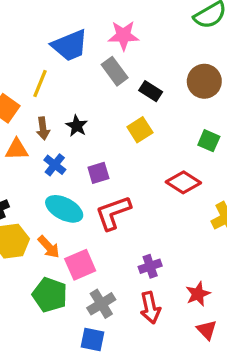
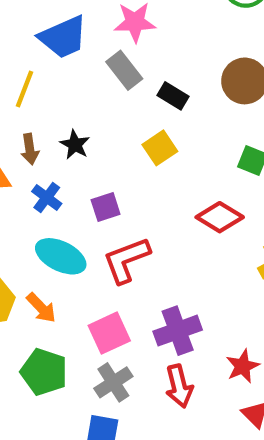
pink square: (80, 265) -> (109, 333), moved
purple cross: (150, 266) -> (178, 331), size x1.5

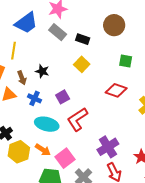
pink square: (109, 333) -> (65, 158), moved

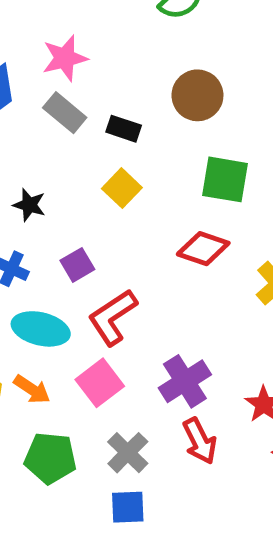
green square: (126, 61) -> (225, 179), size x1.5
pink square: (65, 158) -> (100, 383), moved

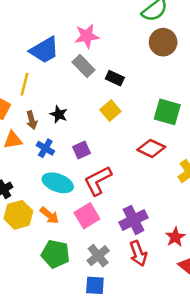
brown circle: (197, 95) -> (163, 42), moved

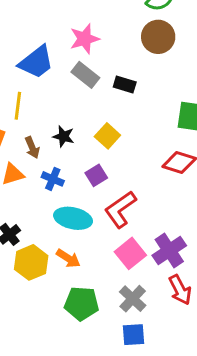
brown circle: (163, 42) -> (158, 37), moved
yellow square: (110, 111) -> (107, 136), moved
pink square: (87, 216) -> (130, 253), moved

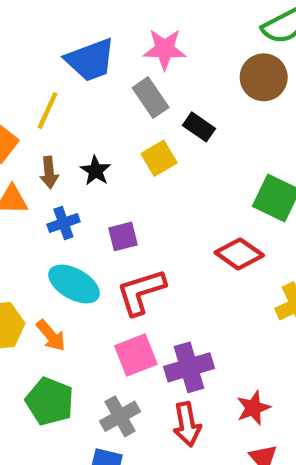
yellow square: (107, 136) -> (159, 158), moved
blue cross: (53, 179) -> (63, 223), turned 30

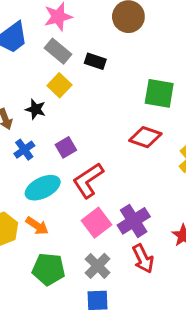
yellow square: (159, 158) -> (59, 85), moved
cyan ellipse: (74, 284) -> (43, 188), turned -40

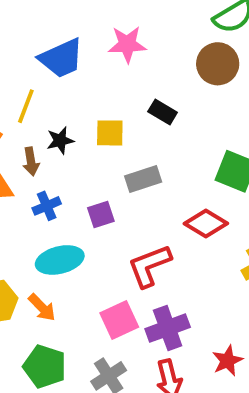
gray rectangle: (58, 51) -> (143, 179), moved, turned -70
yellow square: (59, 85) -> (110, 133), turned 35
black star: (36, 109) -> (60, 140), moved, turned 30
red L-shape: (88, 180) -> (149, 266), moved

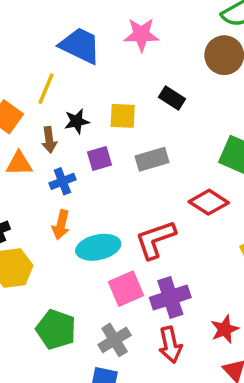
blue trapezoid: (61, 58) -> (80, 46), turned -132
purple square: (101, 215) -> (100, 159), moved
cyan ellipse: (60, 260) -> (98, 247), moved
orange arrow: (42, 307) -> (61, 225), moved, turned 56

